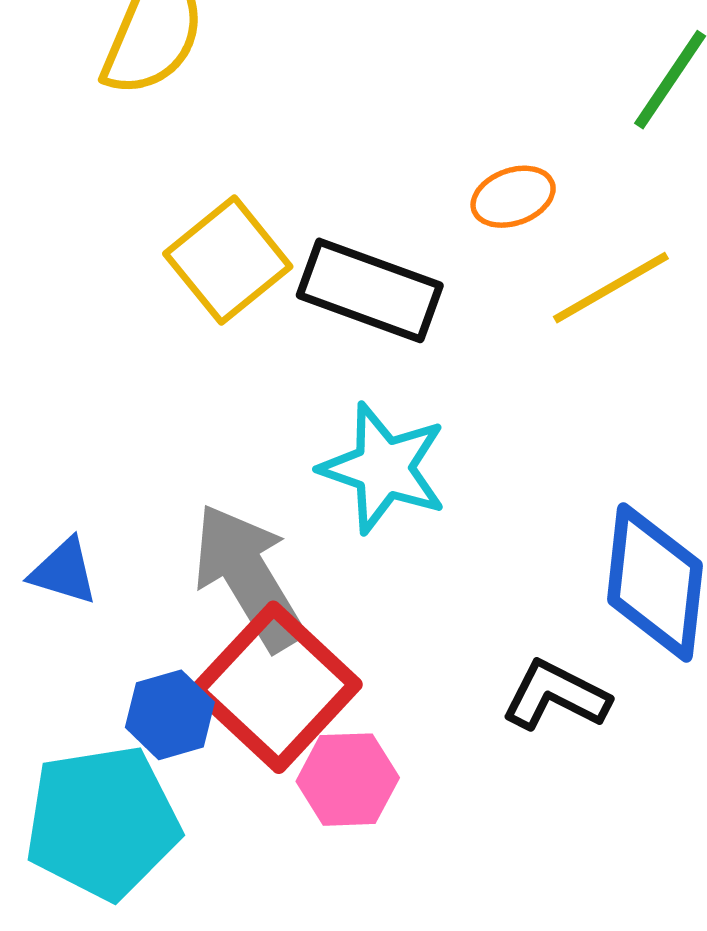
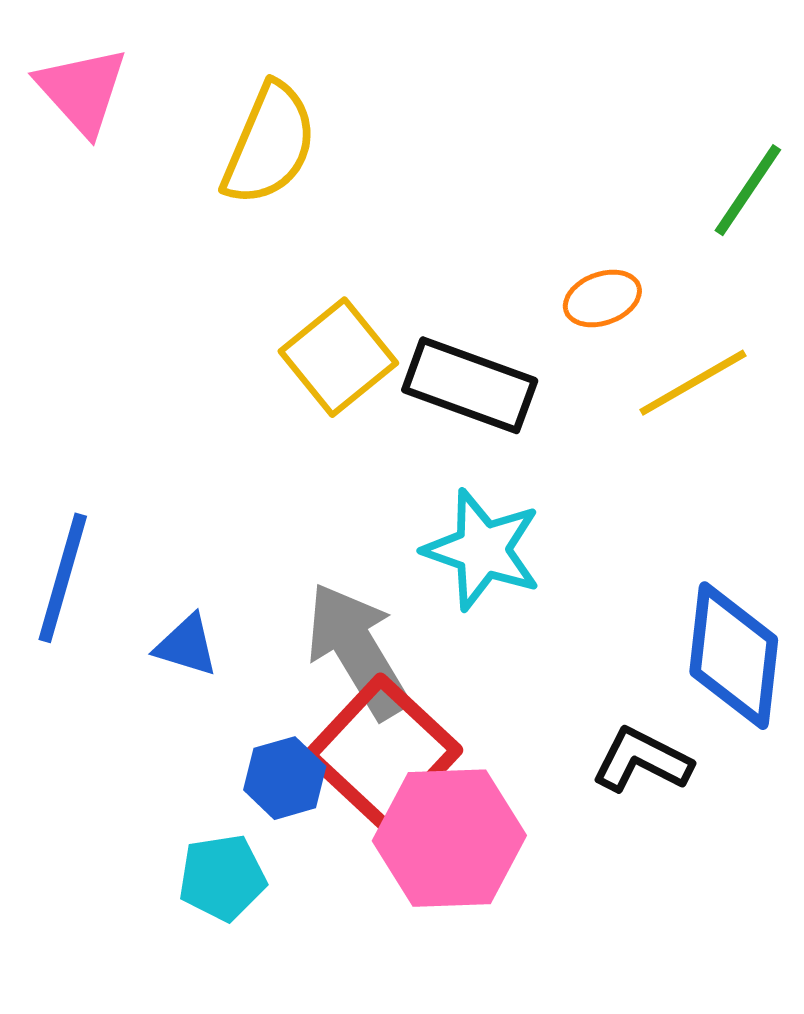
pink hexagon: (348, 780) -> (449, 838), size x1.6
cyan pentagon: (102, 822) -> (222, 878), size x0.6

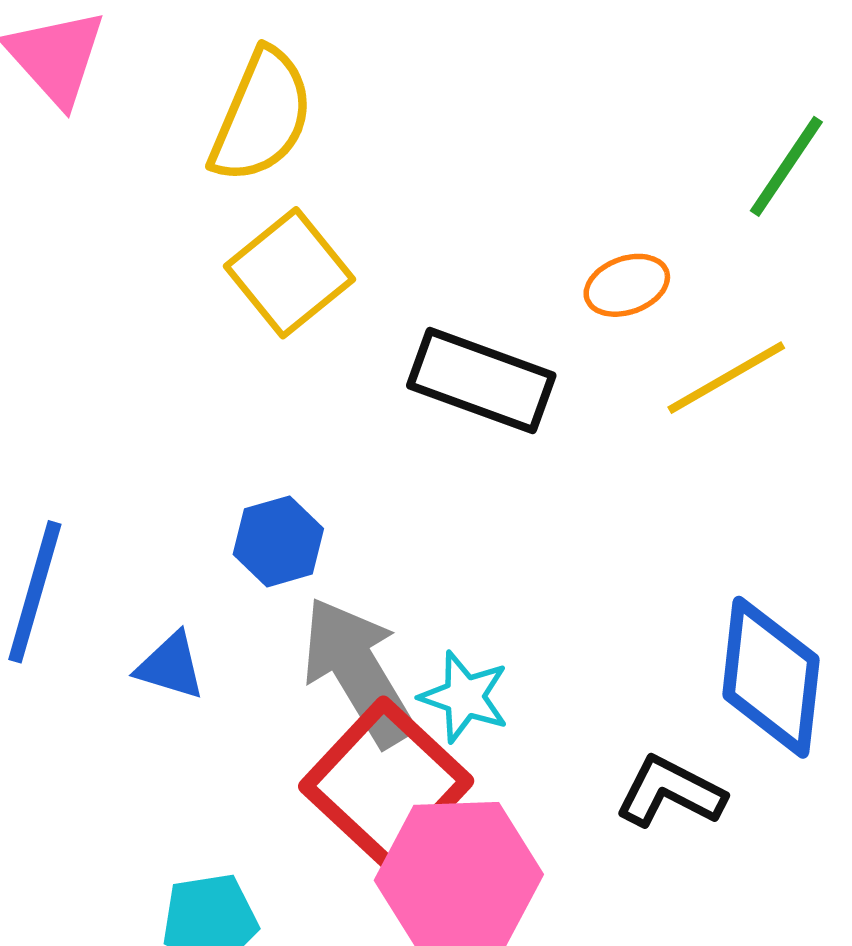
yellow square: (338, 357) -> (290, 273), moved
cyan star: (482, 550) -> (464, 697), moved, size x0.7
blue hexagon: (285, 778) -> (278, 541), moved

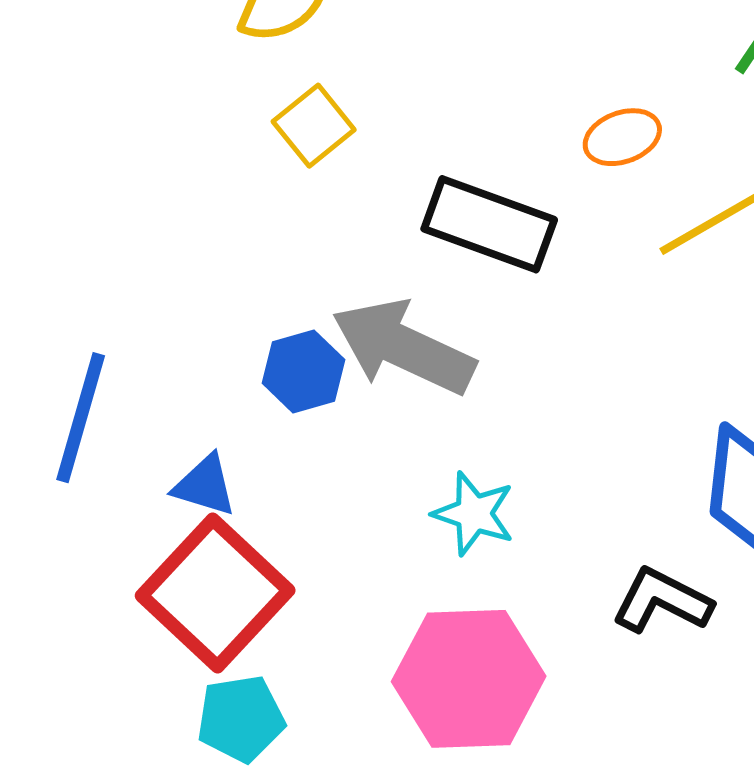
yellow square: (290, 273) -> (314, 126), size x0.7
gray arrow: (358, 672) -> (403, 347), moved, turned -34
red square: (386, 784) -> (215, 593), moved

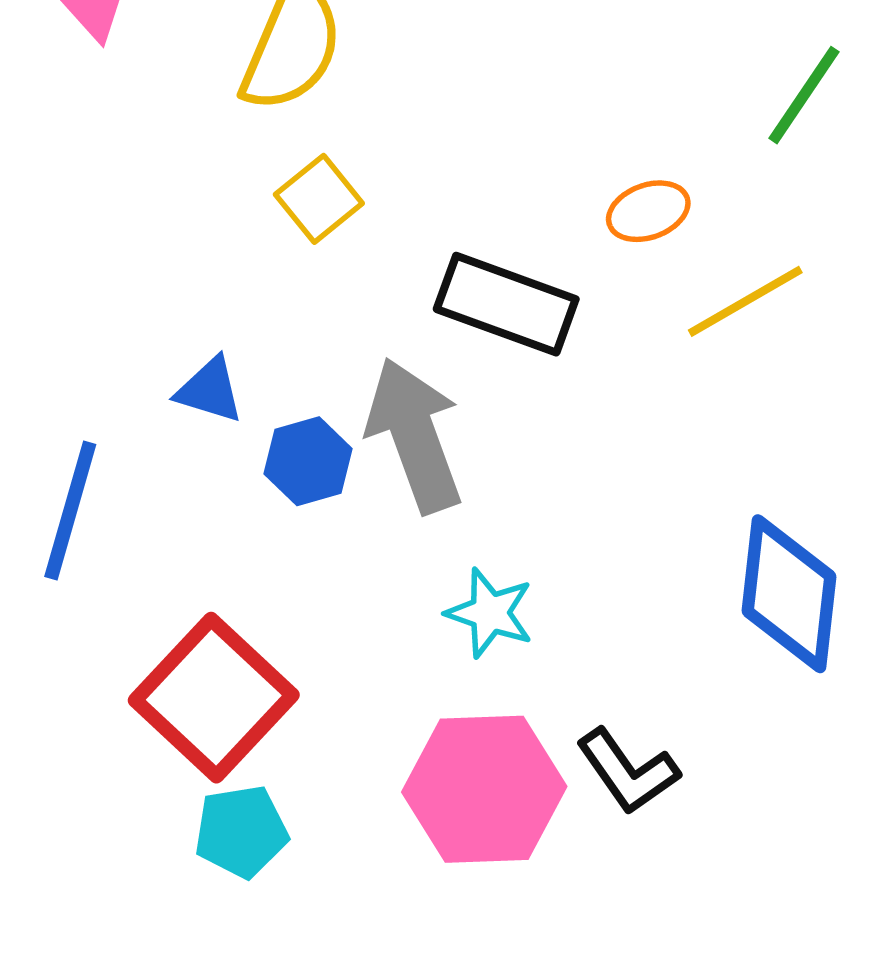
gray arrow: (403, 347) -> (415, 435), turned 45
blue triangle: (205, 485) -> (210, 390), moved
black L-shape: (662, 601) -> (628, 771), moved, turned -152

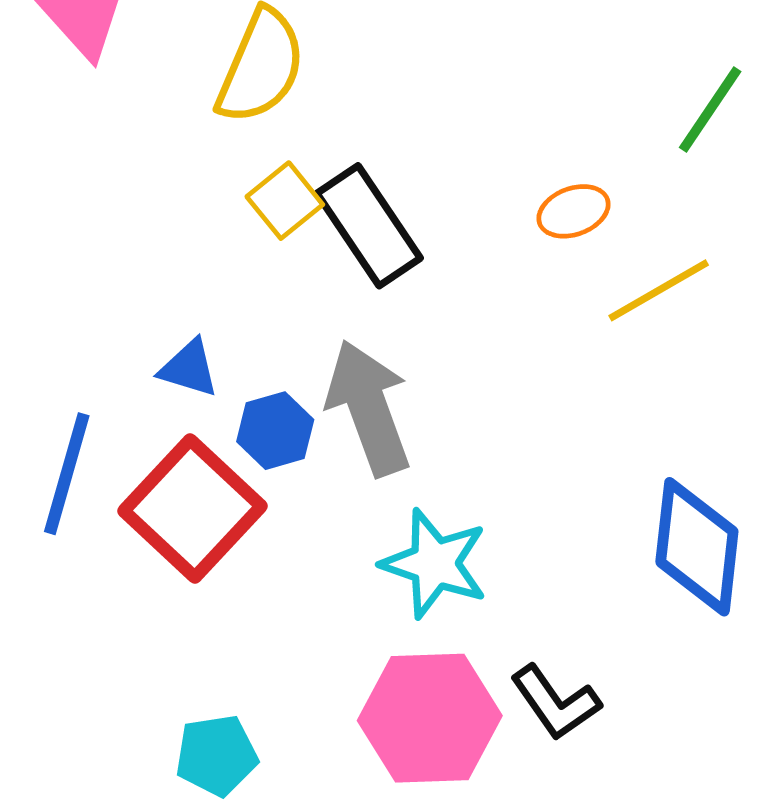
black rectangle: (506, 304) -> (369, 226), moved, turned 36
cyan star: (490, 613) -> (435, 564), size x1.4
red square: (214, 698) -> (193, 508), moved

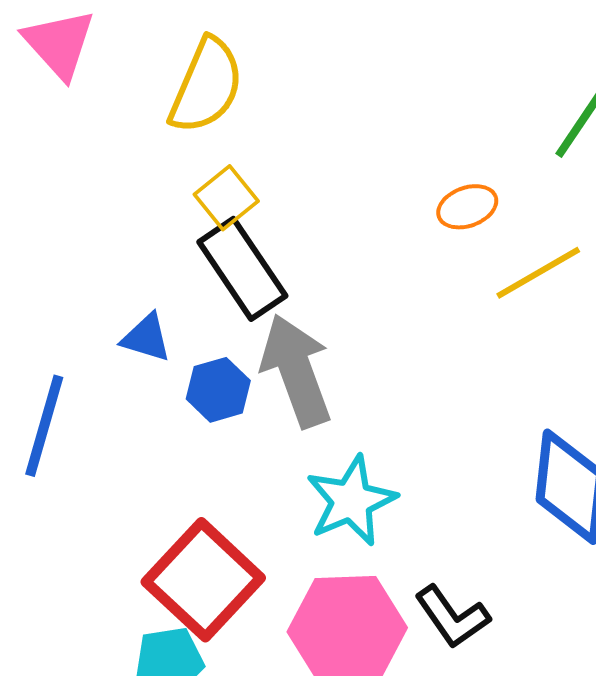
black rectangle: (369, 226) -> (242, 269), moved
red square: (193, 508) -> (203, 580), moved
cyan star: (435, 564) -> (351, 501), turned 30

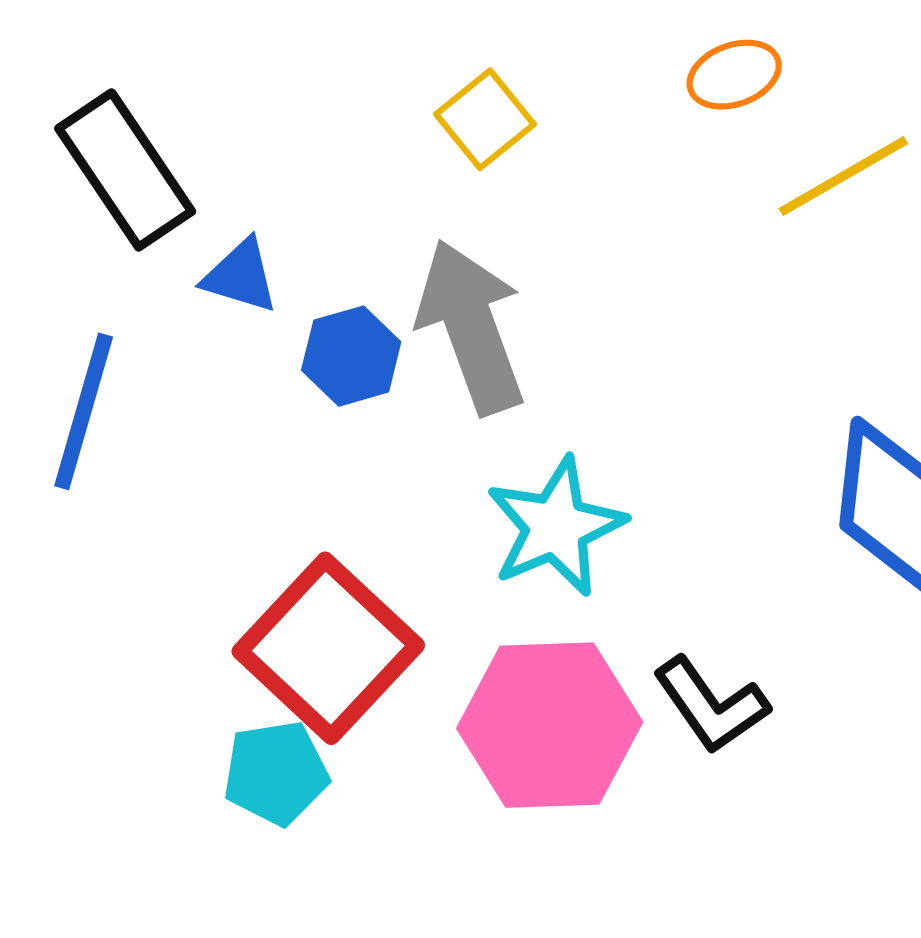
yellow square: (226, 198) -> (485, 119), moved
black rectangle: (242, 269) -> (125, 170), moved

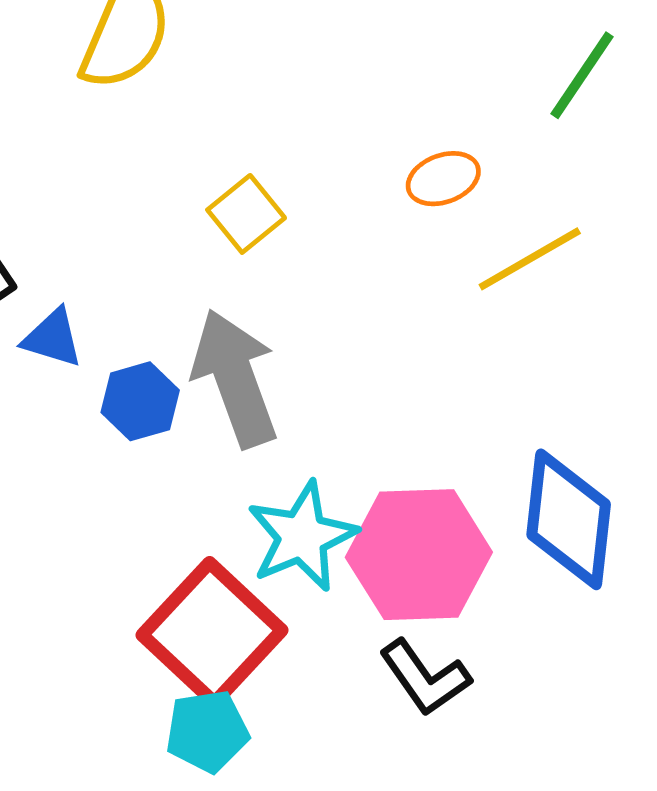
red square: (328, 648) -> (212, 633), moved
pink hexagon: (550, 725) -> (419, 555), moved
cyan pentagon: (276, 773) -> (207, 731), moved

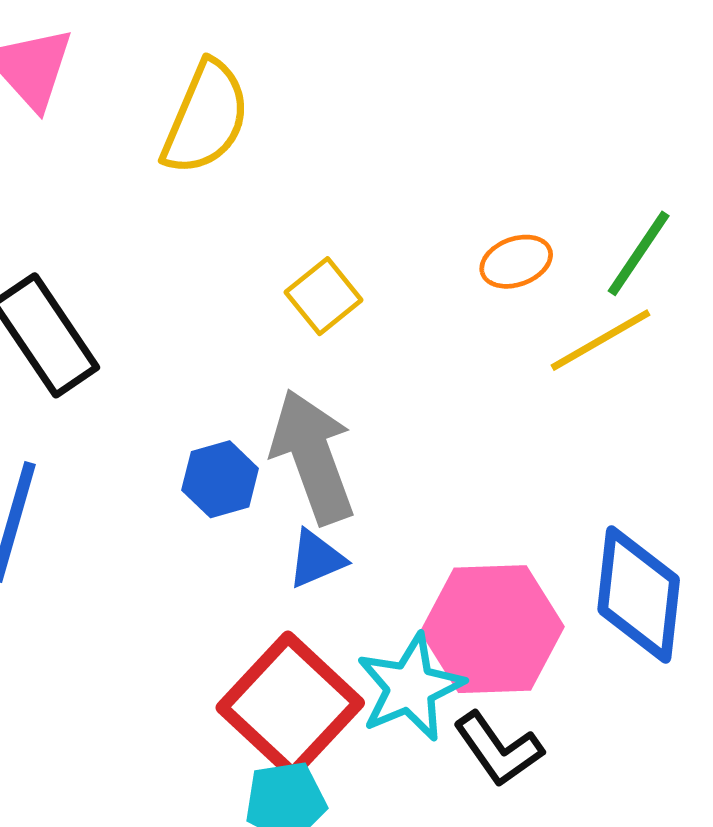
green line: (582, 75) -> (639, 253), moved
blue triangle: (53, 338) -> (316, 559), moved, turned -40
cyan star: (302, 536) -> (410, 687), moved

